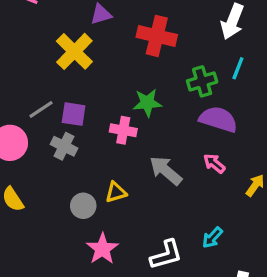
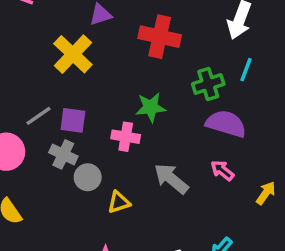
gray circle: (83, 206) -> (88, 177), moved

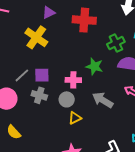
green star: (151, 107) -> (94, 67), moved, turned 30
gray circle: (88, 177) -> (67, 99), moved

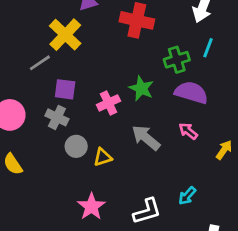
gray line: (22, 75) -> (40, 63), moved
pink cross: (73, 80) -> (108, 103), turned -35
gray circle: (67, 99) -> (76, 146), moved

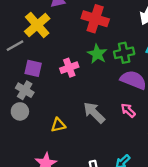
green star: (141, 88) -> (97, 54), moved
pink cross: (108, 103) -> (69, 68), moved
gray circle: (76, 146) -> (20, 111), moved

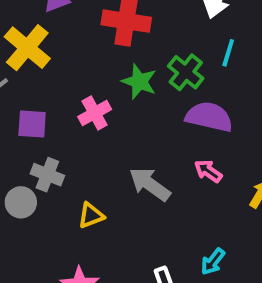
green cross: (124, 53) -> (186, 72), turned -30
gray cross: (25, 90) -> (47, 175), moved

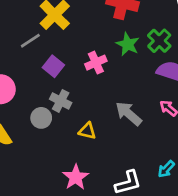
purple square: (32, 124) -> (53, 66), turned 30
yellow triangle: (91, 215) -> (87, 131), turned 30

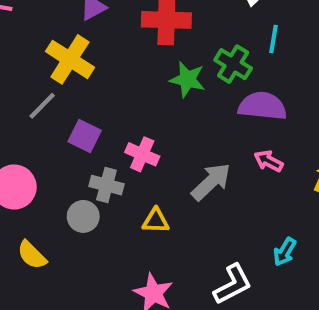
pink cross: (96, 63) -> (142, 154), moved, turned -30
gray arrow: (129, 114) -> (211, 182), turned 108

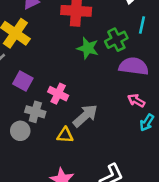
green cross: (233, 64) -> (116, 40), turned 30
gray arrow: (211, 182) -> (85, 116), moved
cyan arrow: (285, 252) -> (147, 123), moved

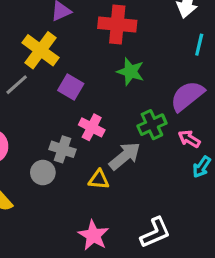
green cross: (116, 40) -> (152, 125), moved
purple semicircle: (134, 66) -> (187, 96), turned -48
purple square: (23, 81) -> (71, 87), moved

